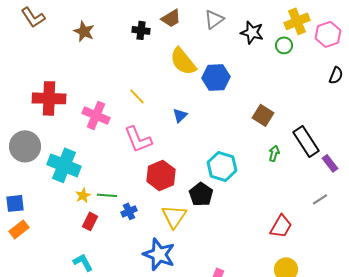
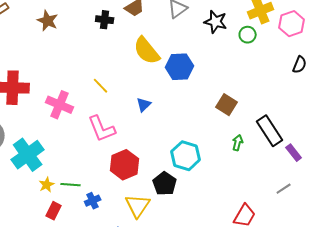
cyan cross: (64, 165) -> (28, 155), turned 32

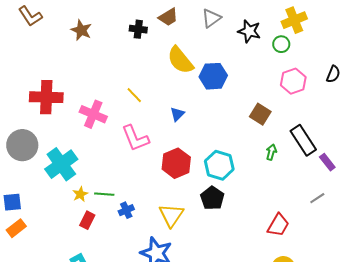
pink hexagon: (292, 24) -> (293, 81), moved
red hexagon: (125, 165) -> (176, 163), moved
black pentagon: (165, 184) -> (212, 198), moved

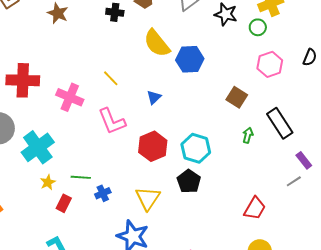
purple rectangle: (327, 162) -> (304, 160), moved
yellow star: (80, 194) -> (48, 182), moved

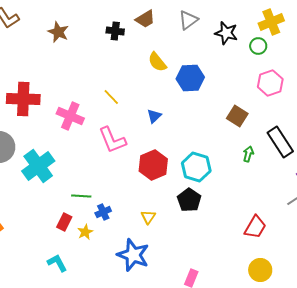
yellow semicircle: (157, 43) -> (157, 62), size x0.7
yellow star: (48, 182) -> (85, 232), moved
yellow triangle: (148, 198) -> (148, 217), size x0.6

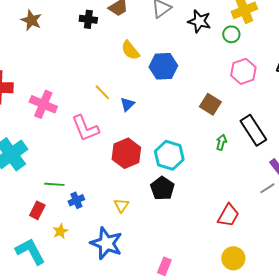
yellow line: (111, 97) -> (102, 92), moved
yellow star: (85, 232) -> (60, 231), moved
cyan L-shape: (57, 263) -> (30, 251), size x1.5

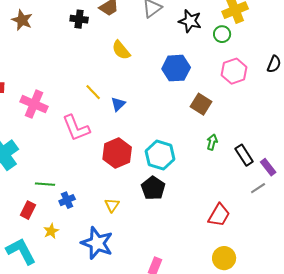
blue hexagon: (163, 66) -> (176, 68), moved
black rectangle: (253, 130) -> (244, 155), moved, size x0.7

